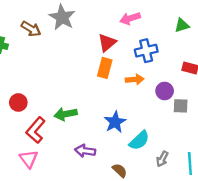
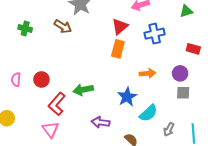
brown arrow: (31, 29) -> (63, 26), moved
orange arrow: (135, 79) -> (147, 73), moved
purple circle: (165, 91) -> (180, 73), moved
gray square: (181, 106) -> (183, 93), moved

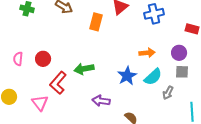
orange rectangle: (118, 49) -> (96, 22), moved
cyan semicircle: (148, 113) -> (153, 77), moved
pink triangle: (51, 129) -> (40, 103), moved
gray arrow: (169, 129) -> (168, 93), moved

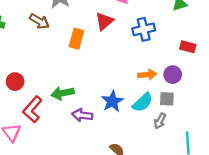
orange arrow: (147, 53) -> (147, 75), moved
gray square: (182, 72) -> (167, 99), moved
purple arrow: (101, 101) -> (82, 115), moved

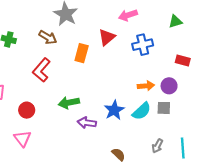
red circle: (15, 82) -> (27, 110), moved
red L-shape: (32, 109) -> (41, 70), moved
gray arrow: (160, 121) -> (157, 146), moved

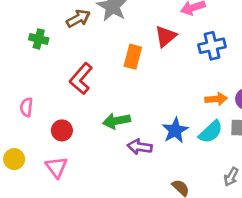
brown arrow: (48, 37) -> (78, 19), moved, turned -60

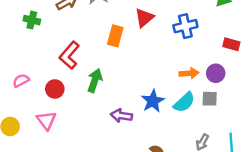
pink semicircle: (26, 107) -> (21, 81), turned 56
green arrow: (116, 121) -> (95, 81), moved, turned 120
red circle: (62, 130) -> (55, 89), moved
pink triangle: (56, 167) -> (46, 120), moved

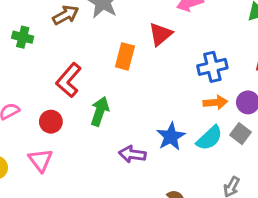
blue cross: (185, 26) -> (212, 67), moved
gray square: (210, 99) -> (240, 134), turned 35

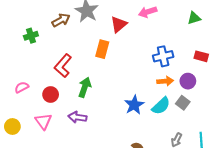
red triangle: (160, 34) -> (119, 24), moved
green cross: (23, 37) -> (31, 36), turned -32
purple arrow: (132, 154) -> (77, 117), moved

